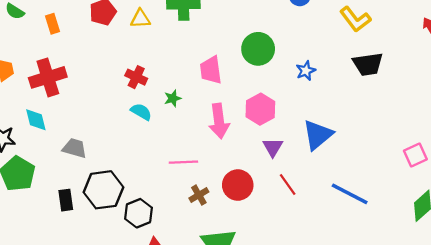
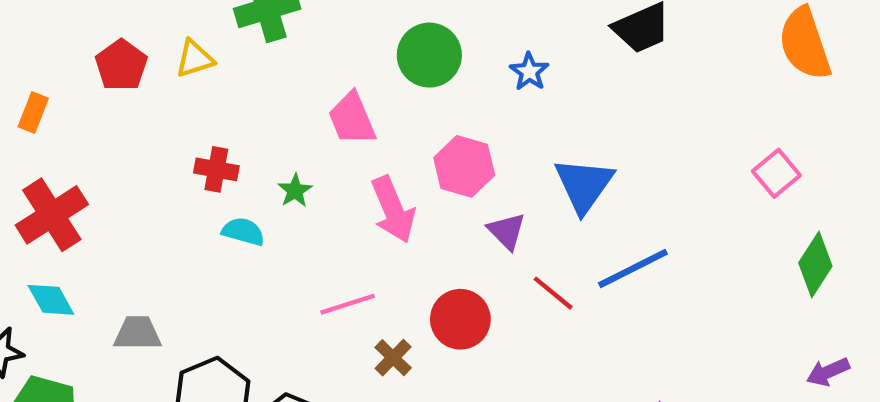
orange rectangle: (52, 24) -> (33, 112), turned 54
blue line: (350, 194) -> (633, 268), moved, turned -39

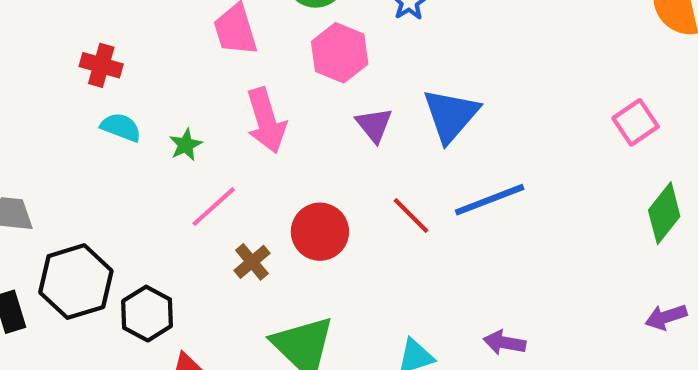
pink hexagon: (464, 166) -> (340, 53), moved
green star: (295, 191) -> (186, 145), moved
purple triangle: (507, 231) -> (374, 125), moved
pink line: (348, 304) -> (214, 207), turned -30

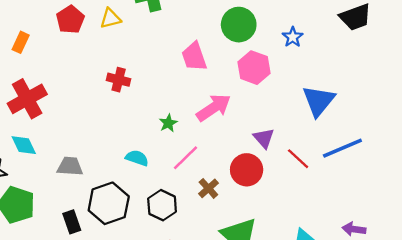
pink arrow: (266, 121) -> (214, 108), turned -105
purple triangle: (374, 125) -> (264, 138), moved
cyan semicircle: (121, 127) -> (137, 158), moved
black hexagon: (147, 314) -> (162, 205), moved

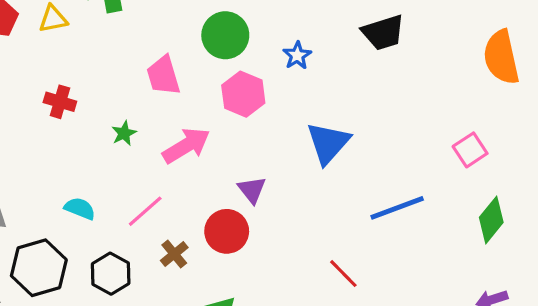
green star: (168, 123) -> (124, 133), moved
blue line: (342, 148) -> (397, 208), moved
red line: (298, 159) -> (343, 274), moved

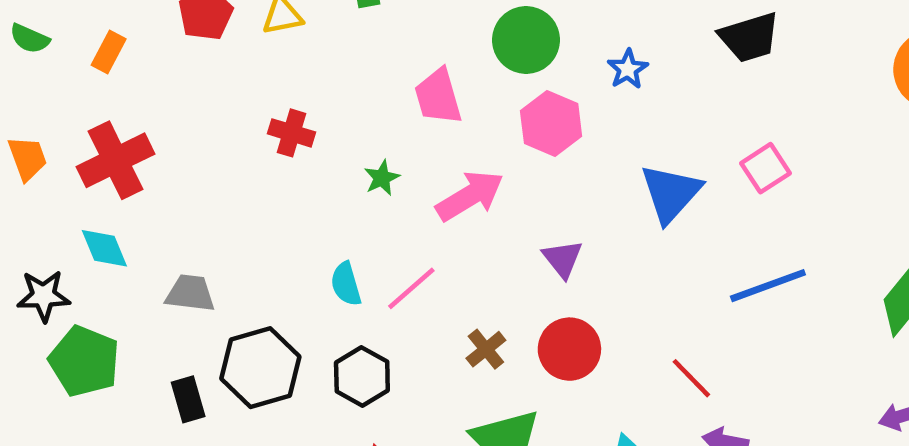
pink square: (470, 150) -> (765, 168), moved
cyan semicircle: (80, 208) -> (346, 284), moved, turned -128
red circle: (227, 231) -> (569, 349), moved
brown cross: (174, 254) -> (486, 349), moved

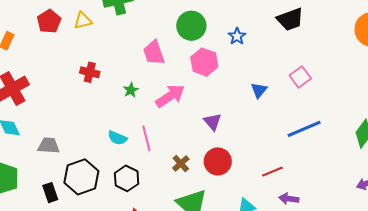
blue triangle: (671, 193) -> (259, 90), size x0.6
cyan semicircle: (346, 284) -> (117, 138), turned -48
pink line: (411, 288) -> (146, 138), turned -60
red line: (691, 378) -> (272, 172), turned -65

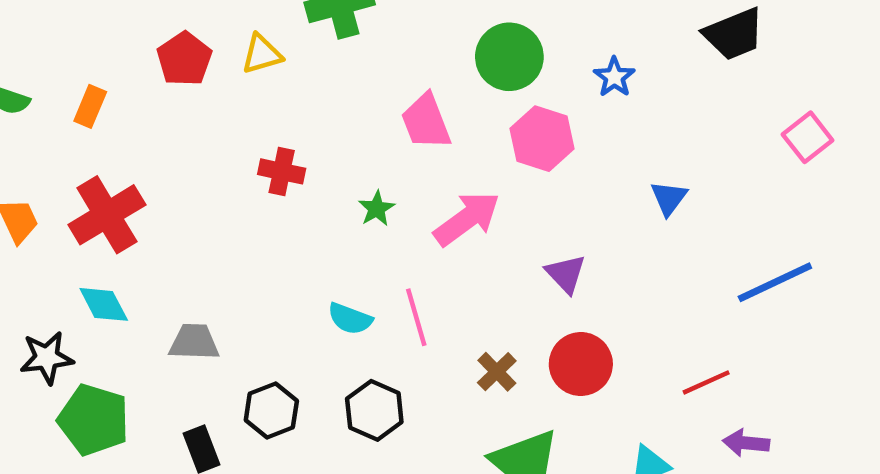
pink square: (300, 77) -> (808, 137), moved
black hexagon: (81, 177) -> (271, 411), size x0.7

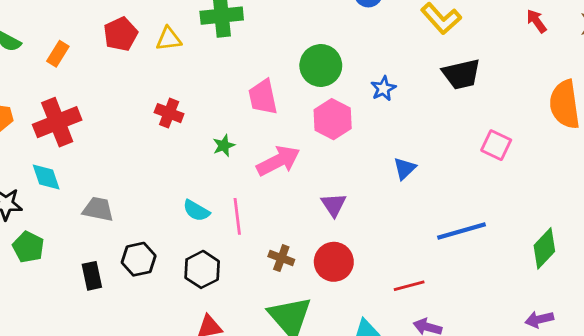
pink square: (808, 137) -> (496, 145), turned -36
brown cross: (497, 372) -> (281, 258), turned -35
green pentagon: (94, 420) -> (28, 247), size x0.7

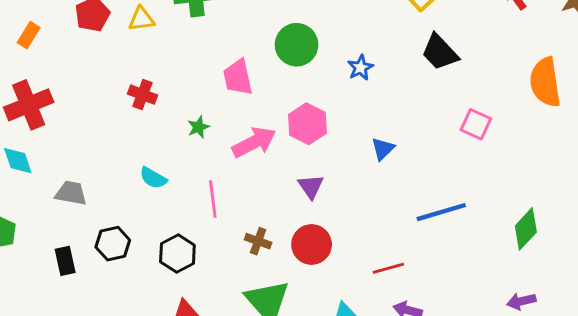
black trapezoid: (461, 74) -> (440, 52), turned 60
pink hexagon: (333, 119) -> (308, 124), moved
cyan semicircle: (196, 211) -> (153, 178), moved

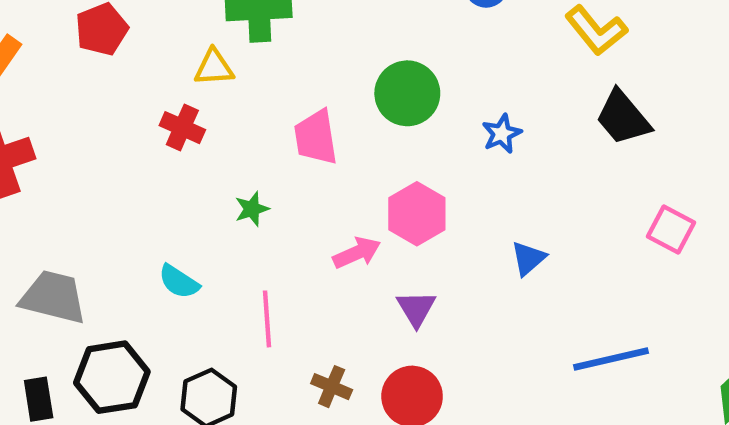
yellow triangle: (141, 19) -> (214, 67), moved
red cross: (142, 95) -> (182, 128), moved
pink arrow: (254, 142) -> (357, 253), moved, size x0.7
gray trapezoid: (71, 193) -> (53, 297), size x1.4
black hexagon: (113, 244) -> (112, 377), size x1.4

